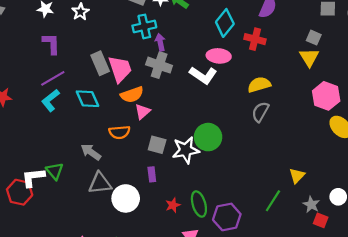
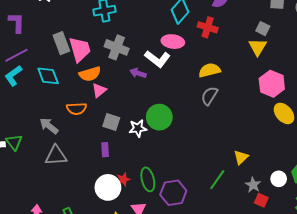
purple arrow: (160, 42) -> (138, 73), moved, turned -63
white star: (186, 150) -> (138, 128), size x0.7
white circle: (126, 198) -> (108, 187), moved

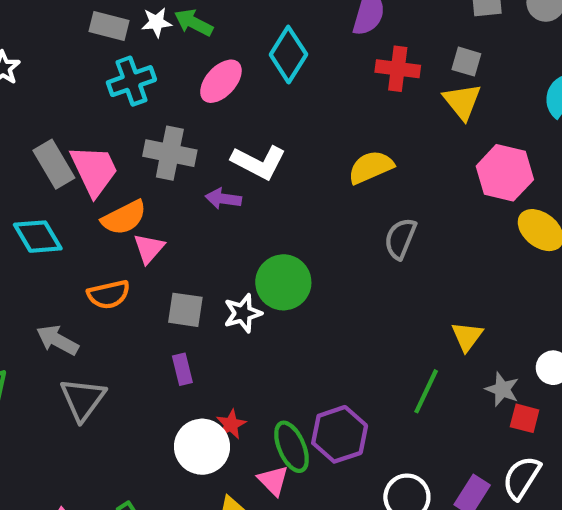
red cross: (208, 27) -> (398, 69), moved
pink ellipse: (173, 42) -> (221, 81), moved, turned -45
gray semicircle: (209, 96) -> (400, 239), moved
gray triangle: (56, 156) -> (83, 399), turned -40
green ellipse: (148, 179) -> (292, 447), moved

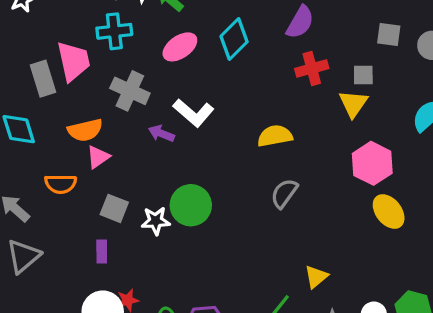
gray square: (466, 62) -> (363, 75), turned -30
red cross: (398, 69) -> (312, 68), turned -36
pink trapezoid: (94, 170) -> (73, 61), moved

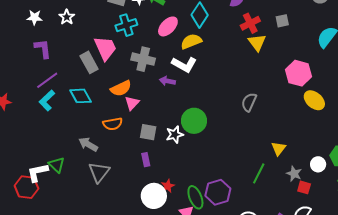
yellow triangle: (353, 104) -> (257, 43), moved
yellow semicircle: (275, 136) -> (191, 41), moved

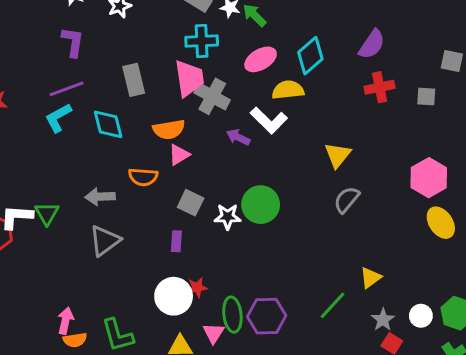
yellow triangle: (257, 43) -> (338, 155), moved
pink trapezoid: (105, 48) -> (189, 78), moved
gray arrow: (88, 144) -> (100, 197), turned -48

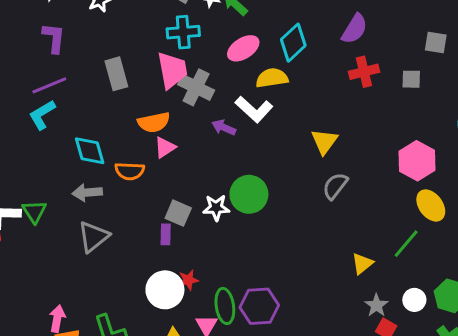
cyan diamond: (108, 124) -> (90, 151), moved
gray square: (191, 203) -> (178, 213), moved
green line: (332, 305) -> (406, 244), moved

